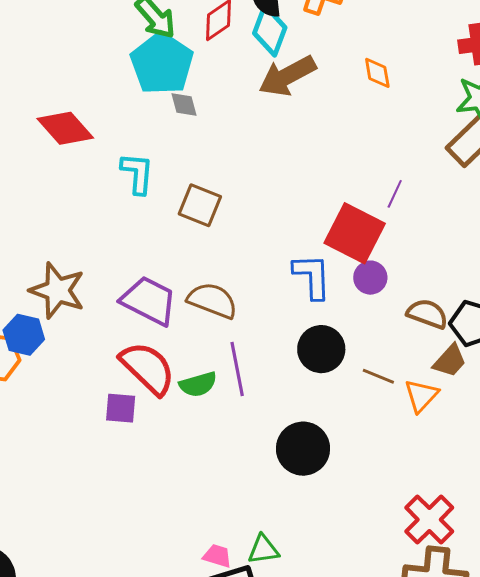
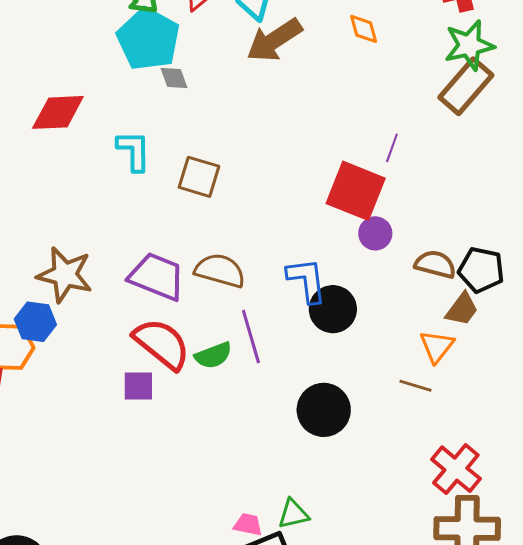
red diamond: (65, 128) -> (58, 112), turned -46
blue L-shape: (312, 276) -> (307, 280), moved
brown line: (378, 376) -> (416, 386), moved

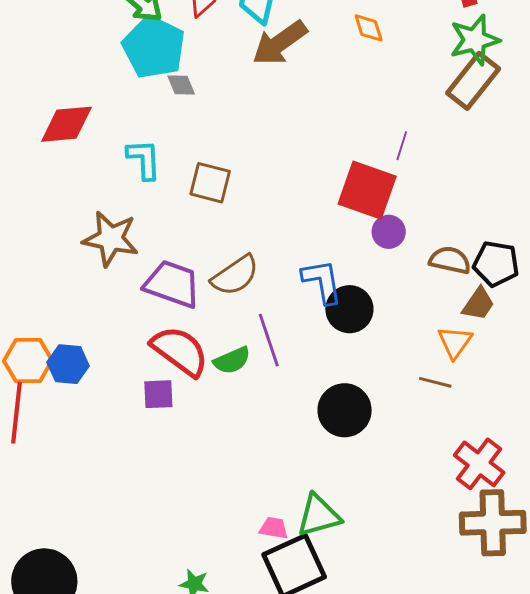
brown semicircle: (220, 271) -> (235, 275), turned 132
brown star: (65, 275) -> (111, 239), moved
blue hexagon: (35, 322) -> (68, 364), moved
green triangle: (293, 514) -> (319, 516), size x1.4

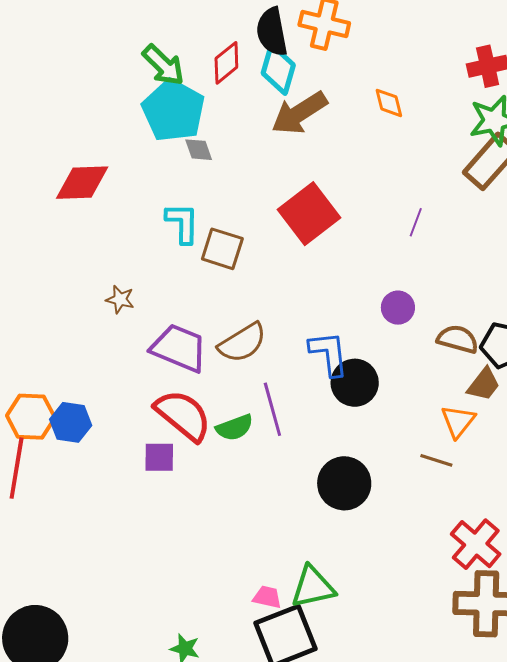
cyan L-shape: (144, 159) -> (182, 223), moved
red square: (367, 190) -> (309, 214), moved, turned 30
brown star: (111, 239) -> (120, 299), size x0.5

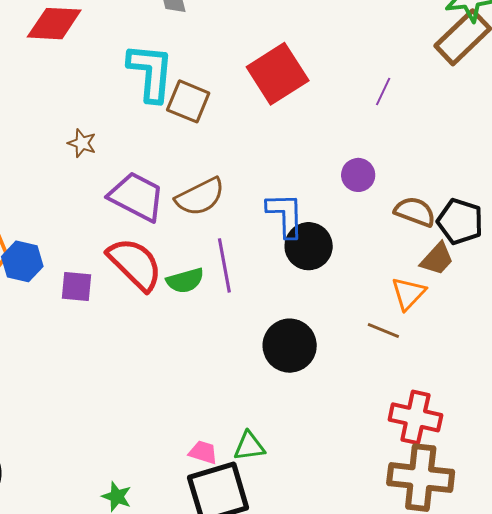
cyan L-shape: (182, 223) -> (151, 72), size x1.4
purple square: (159, 457) -> (76, 287), moved
red cross: (476, 544) -> (415, 417), turned -33
green triangle: (313, 587) -> (249, 446), size x0.7

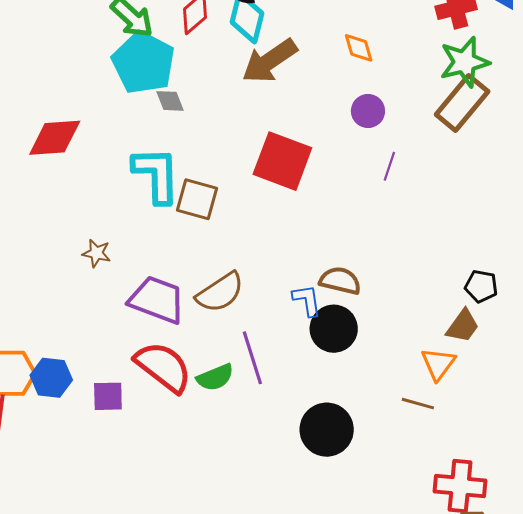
red square: (278, 74) -> (282, 161), turned -30
purple circle: (358, 175) -> (368, 111), moved
brown semicircle: (415, 212) -> (340, 281), moved
blue L-shape: (285, 215) -> (307, 300), size x0.7
black pentagon: (460, 221) -> (481, 286), size x0.7

